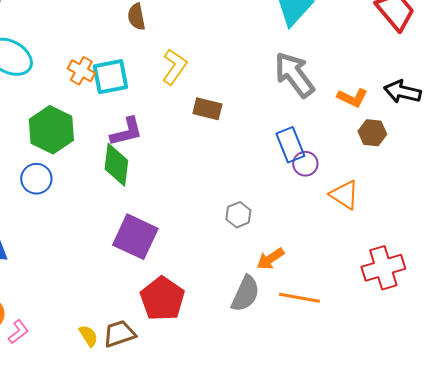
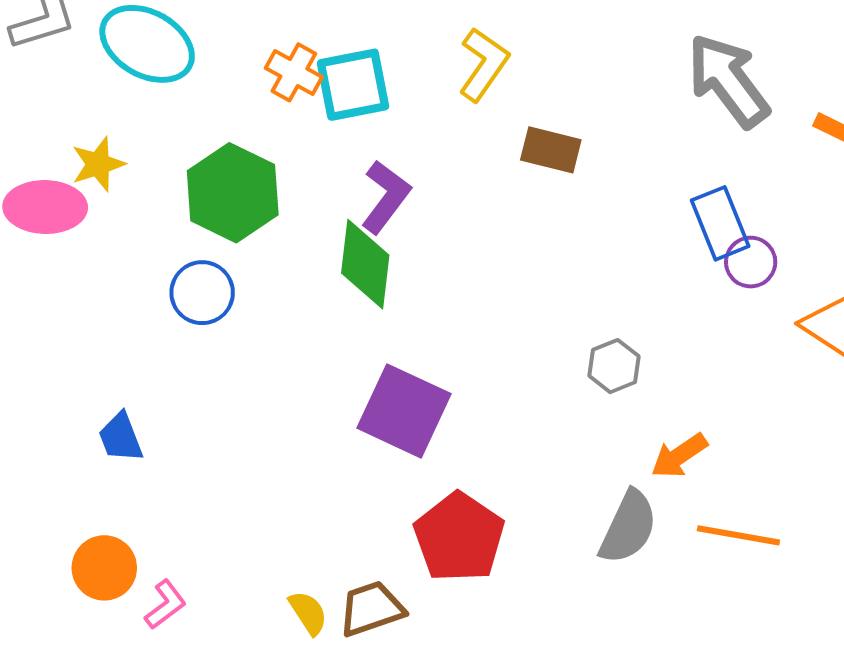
purple L-shape: (126, 132) -> (386, 197), turned -39

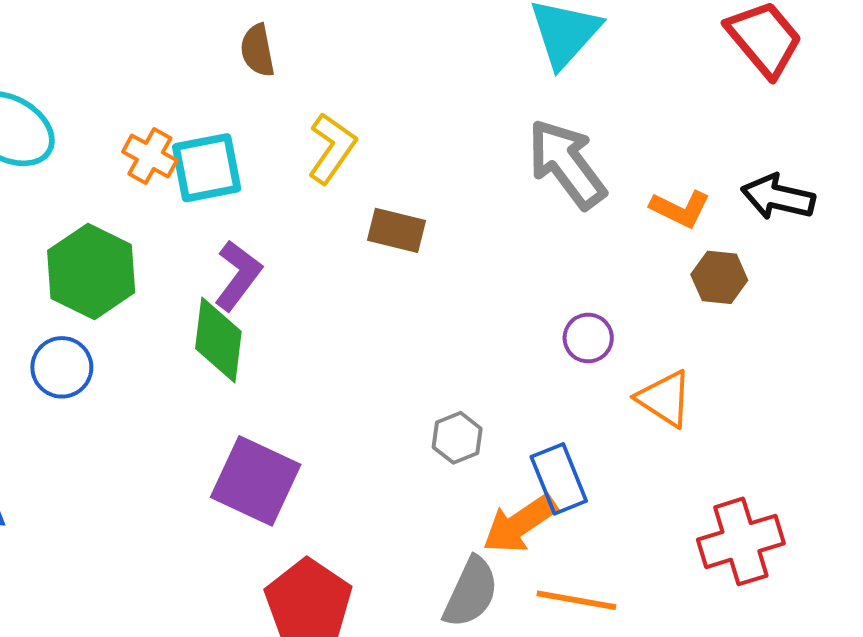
blue rectangle: (720, 223) -> (559, 479), moved
orange arrow: (679, 456) -> (520, 524), size x1.4

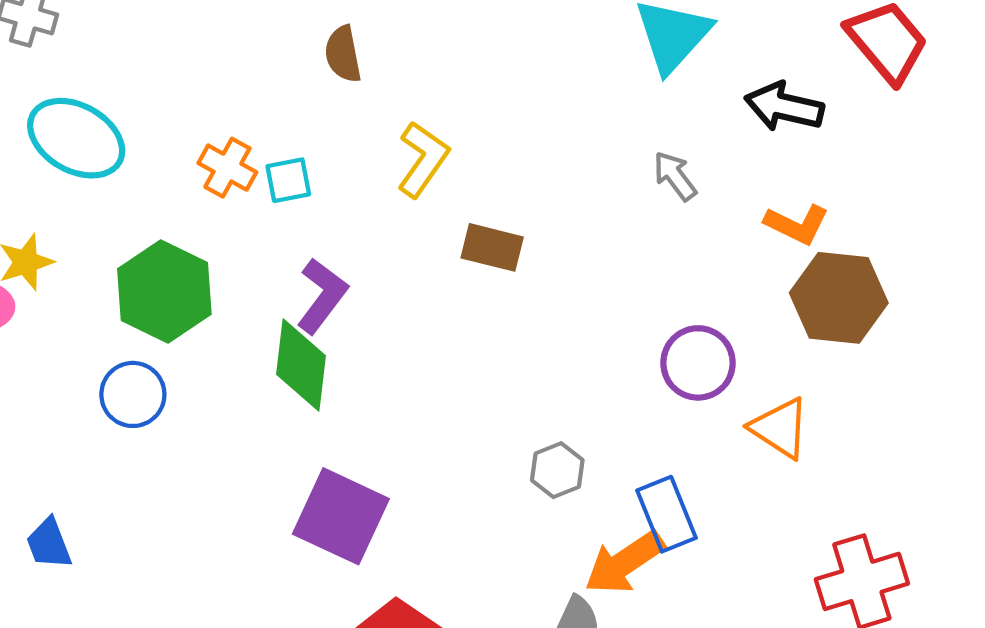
gray arrow: (567, 164) -> (675, 176), size x0.5
cyan square: (207, 168) -> (288, 180), size x0.6
black arrow: (778, 197) -> (784, 107), moved
brown hexagon: (719, 277) -> (839, 298), size x1.6
purple circle: (588, 338) -> (698, 363), size x1.4

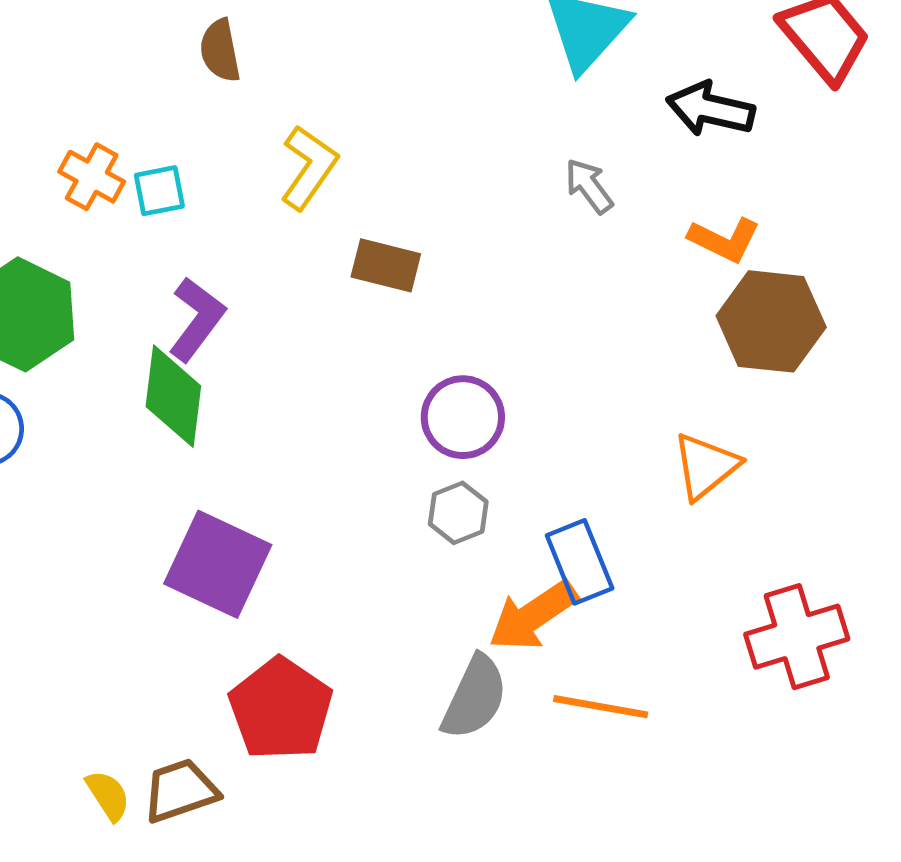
purple circle: (698, 363) -> (463, 417), moved
orange triangle: (780, 428) -> (706, 466), turned 48

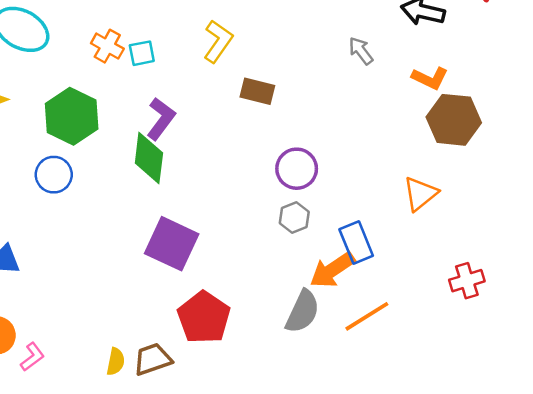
red cross: (797, 637) -> (467, 281), size x0.7
orange line: (601, 707) -> (367, 316), turned -42
yellow semicircle: (108, 795) -> (116, 362), turned 44

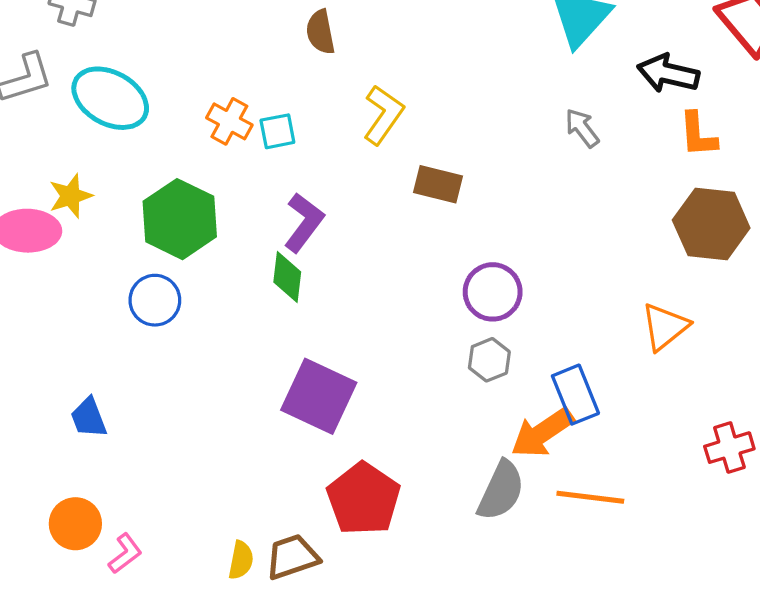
orange L-shape: (430, 78) -> (698, 135), moved, turned 60
green diamond: (149, 158) -> (287, 277), size x0.7
orange line: (367, 316) -> (590, 497), turned 39

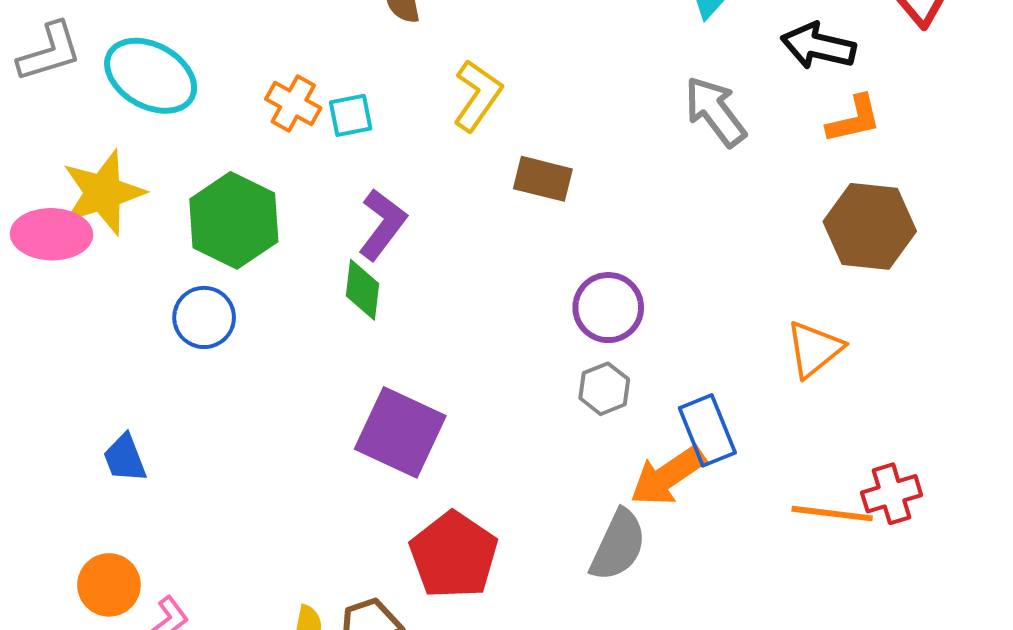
gray arrow: (582, 128) -> (715, 111), size x1.5
orange L-shape: (698, 135) -> (854, 119), turned -99
yellow star: (70, 196) -> (103, 193), size x1.6
orange line: (590, 497) -> (832, 514), moved

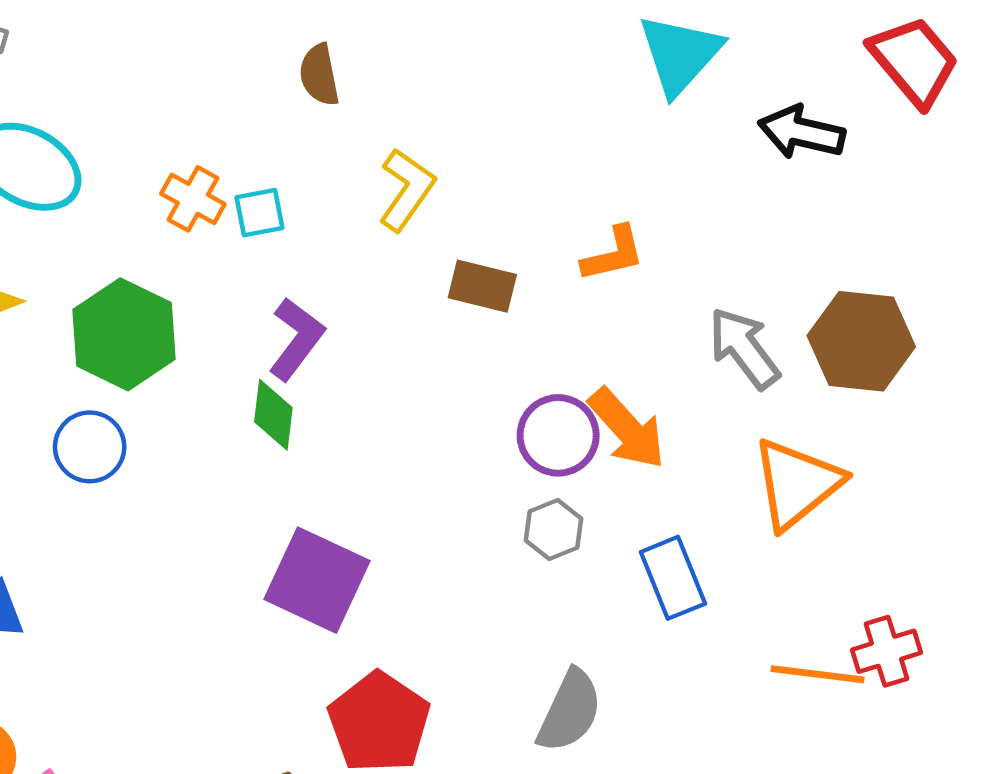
gray arrow: (715, 111) -> (744, 348), moved
orange L-shape: (854, 119) -> (613, 254), moved
orange triangle: (814, 349) -> (797, 484), size x1.4
orange arrow: (668, 476) -> (627, 428), moved, turned -98

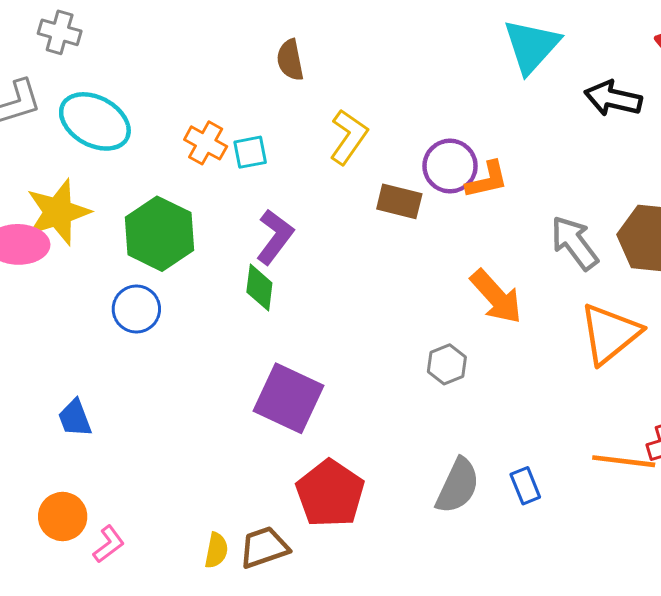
purple circle: (558, 435) -> (450, 166), moved
blue rectangle: (673, 578) -> (525, 486), moved, size x0.7

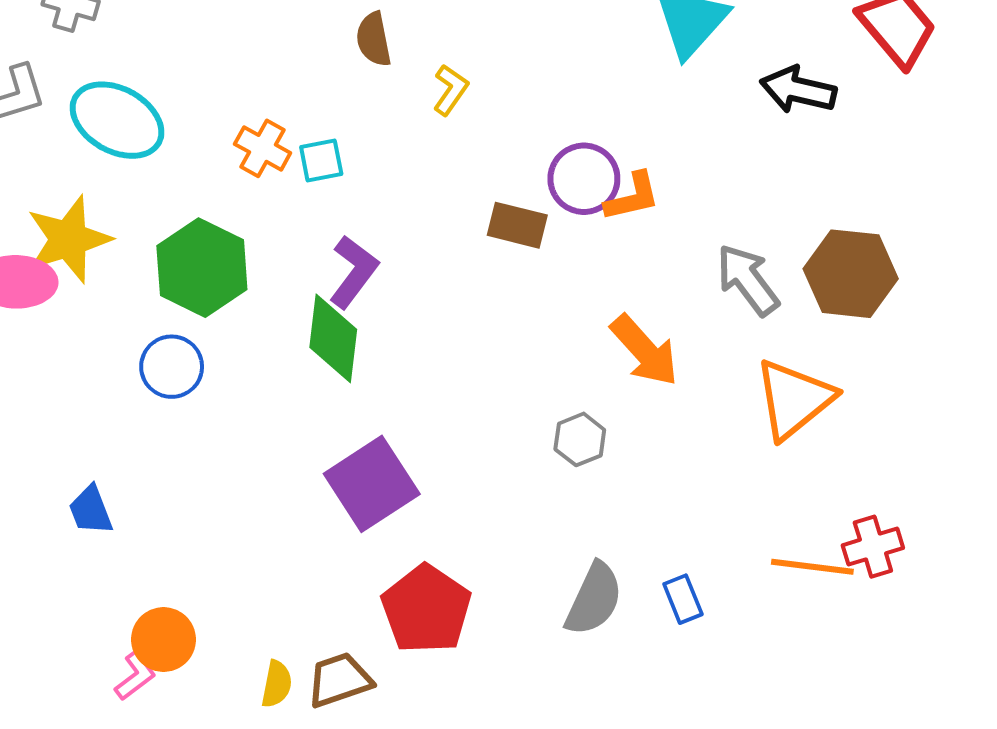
yellow L-shape: (349, 137) -> (450, 90), moved, size x0.7
green diamond: (259, 287) -> (333, 338), size x1.4
purple square: (289, 398) -> (372, 484), turned 32
orange circle: (63, 517) -> (164, 640), moved

